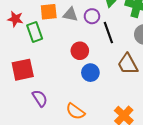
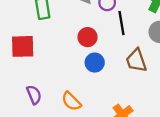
purple semicircle: (40, 98) -> (34, 95), moved

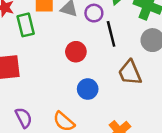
blue circle: (95, 63) -> (88, 89), moved

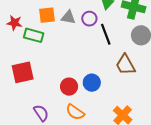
green rectangle: (26, 25) -> (34, 35), turned -54
red circle: (76, 52) -> (69, 87), moved

